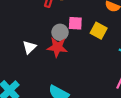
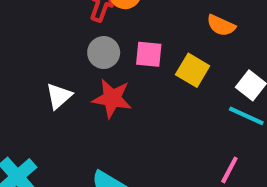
gray circle: (60, 32) -> (104, 53), moved

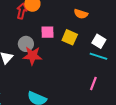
gray circle: (104, 53) -> (26, 44), moved

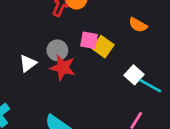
yellow square: (70, 37) -> (103, 47), moved
white square: (99, 41) -> (134, 75), moved

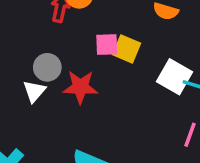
gray circle: (57, 50) -> (47, 67), moved
white square: (134, 75) -> (174, 77), size x1.4

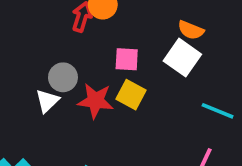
yellow square: (127, 49) -> (131, 95), moved
white square: (174, 77) -> (182, 58), moved

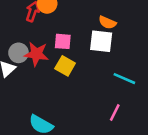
white square: (182, 58) -> (101, 41), turned -30
red star: (96, 101) -> (36, 54), moved

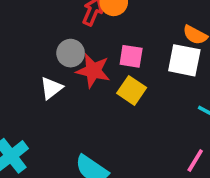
gray circle: (19, 53) -> (71, 53), moved

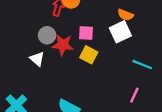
white square: (184, 60) -> (120, 32), turned -30
white triangle: (51, 88) -> (37, 59), turned -35

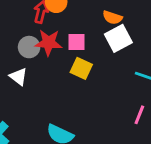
orange semicircle: (125, 15) -> (112, 17), moved
red star: (63, 45) -> (49, 42), moved

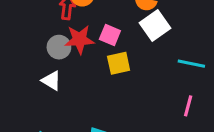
pink square: (76, 42) -> (110, 35), turned 30
yellow square: (81, 68) -> (119, 63), turned -30

